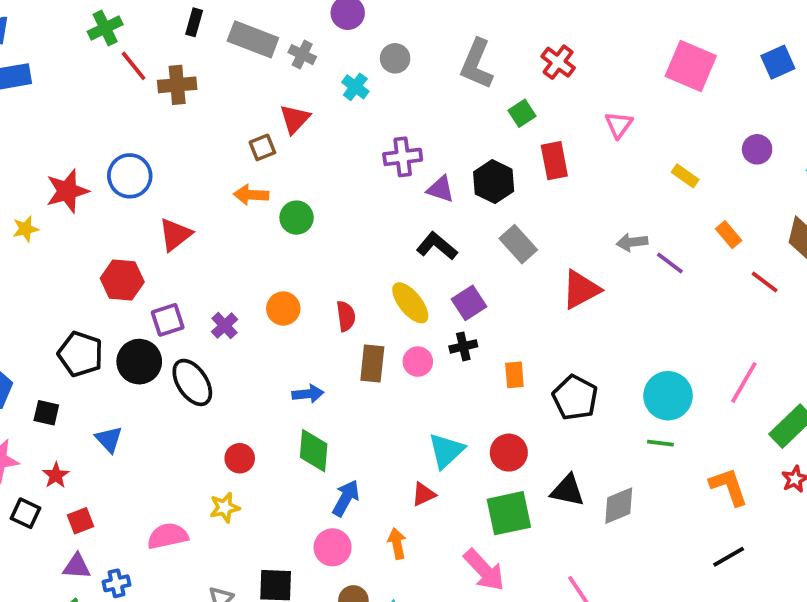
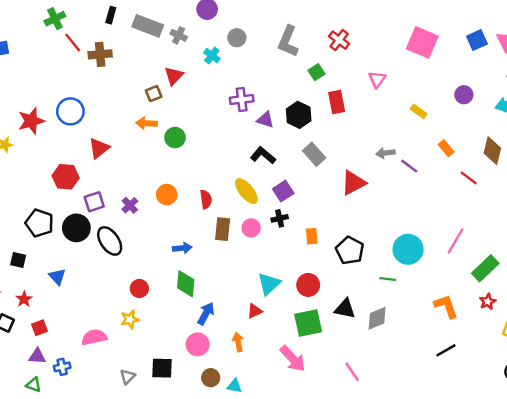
green line: (660, 443) -> (388, 279), moved

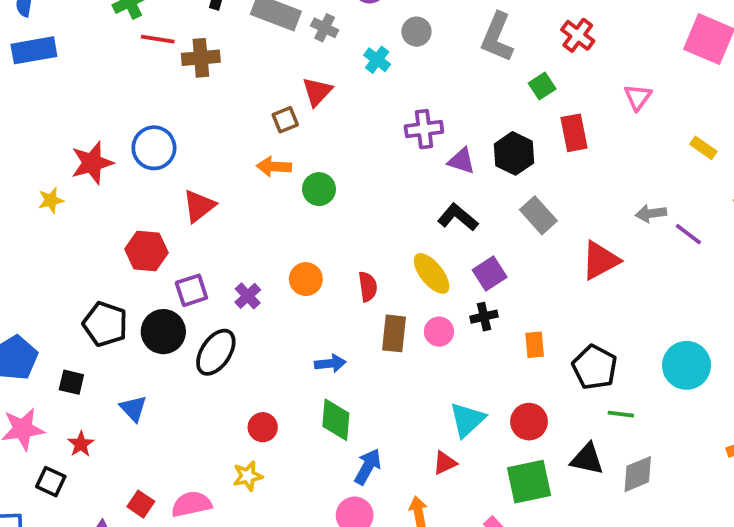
red line: (73, 42) -> (158, 39), turned -42
black ellipse: (110, 241) -> (216, 352), turned 68
green line: (388, 279) -> (621, 414), moved
red square: (40, 328) -> (141, 504), moved, turned -35

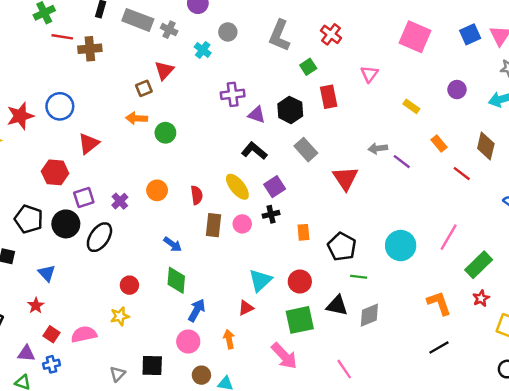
red triangle: (600, 260) -> (345, 178), turned -36
blue arrow: (330, 363) -> (173, 244), turned 42
red star: (81, 444) -> (36, 306), moved

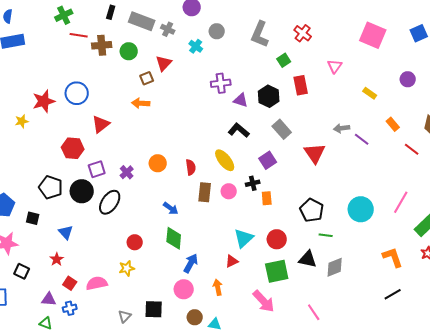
green circle: (165, 133) -> (129, 51), moved
purple square: (275, 187) -> (268, 160), moved
orange rectangle: (303, 232) -> (267, 198), moved

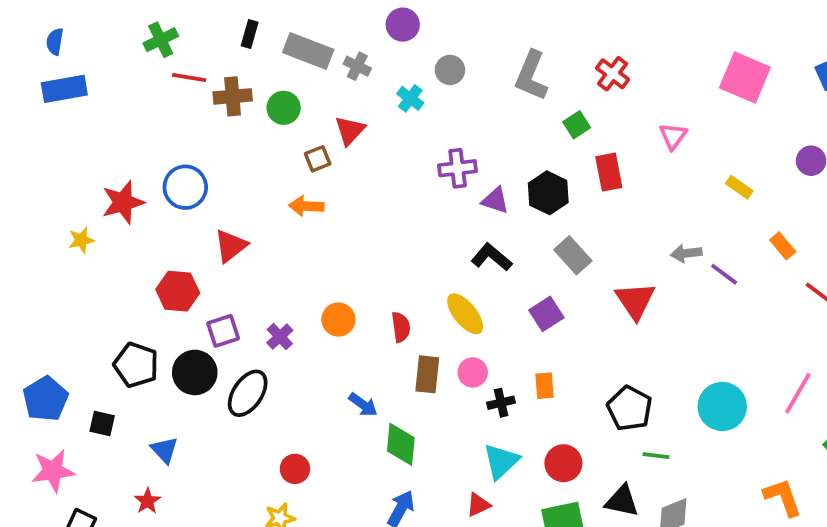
black cross: (253, 183) -> (501, 403), moved
green diamond: (174, 238) -> (401, 444), moved

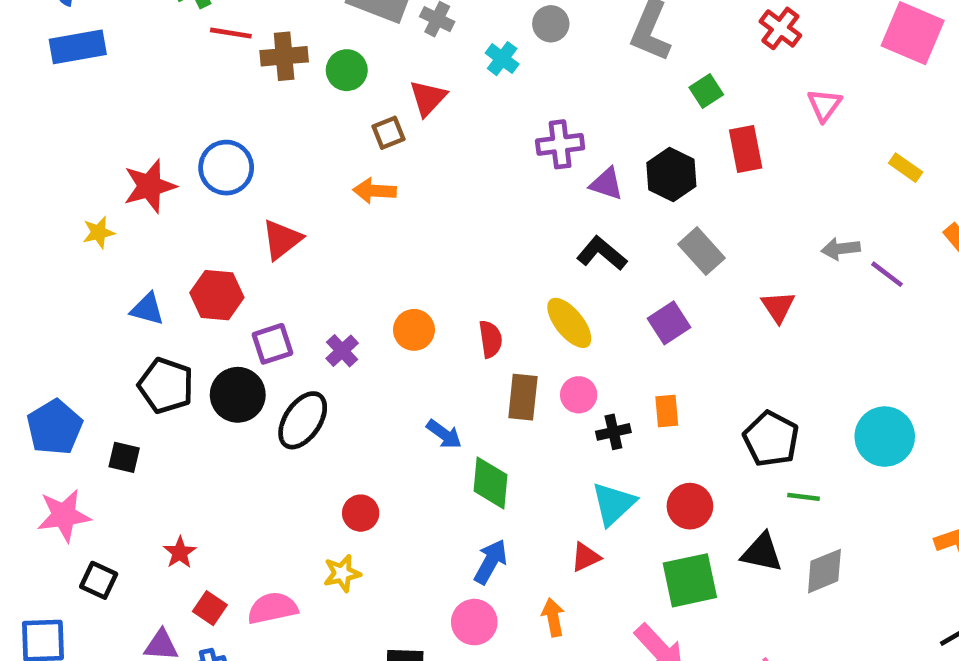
red cross: (613, 74) -> (780, 28), moved
red triangle: (635, 301) -> (778, 307), size x0.7
blue triangle: (164, 450) -> (147, 309), moved, turned -32

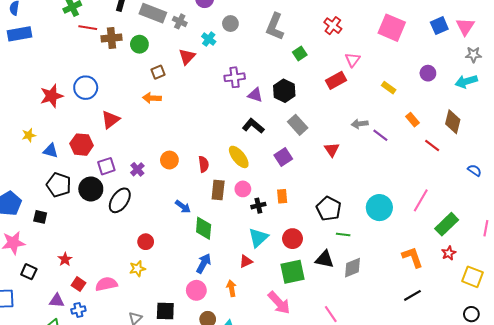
red triangle: (428, 98) -> (187, 57), moved
red rectangle: (746, 149) -> (336, 80), moved, turned 72
yellow star: (99, 232) -> (29, 135), moved

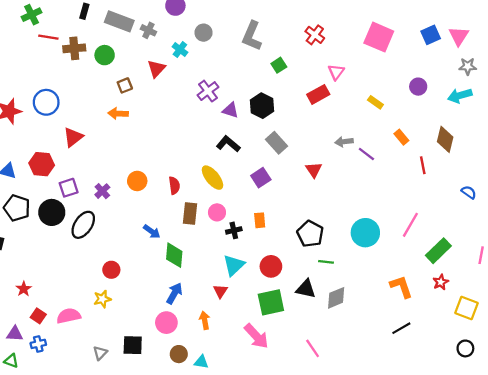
purple cross: (235, 77) -> (208, 91), turned -30
red line: (432, 146) -> (423, 165), turned 42
red triangle: (246, 261) -> (220, 291), turned -32

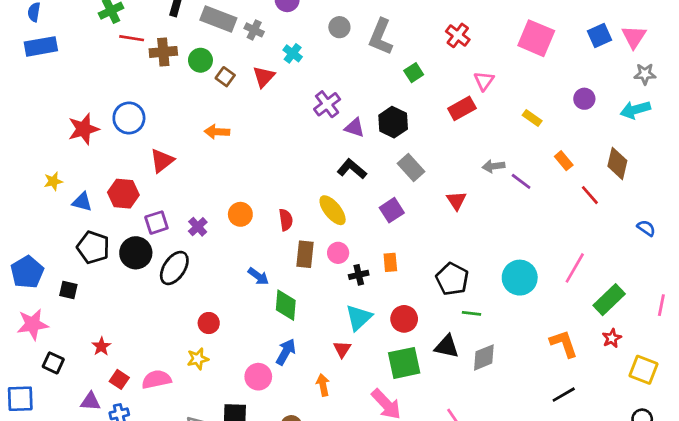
gray circle: (204, 33) -> (339, 27), moved
brown square: (125, 85) -> (225, 77), moved, turned -32
red line: (423, 165) -> (590, 195), turned -30
pink circle: (166, 323) -> (258, 377), moved

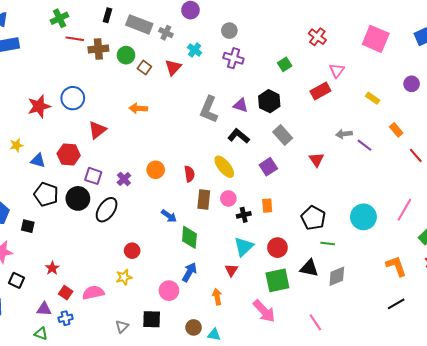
gray L-shape: (381, 37) -> (209, 109), moved
purple cross: (327, 104) -> (233, 58), moved, turned -36
purple square: (156, 223) -> (93, 176), turned 36

